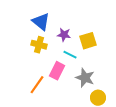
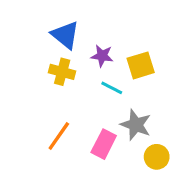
pink rectangle: (57, 71) -> (104, 144), moved

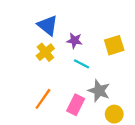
yellow square: (141, 65) -> (114, 45), moved
yellow cross: (62, 72) -> (45, 52), turned 36

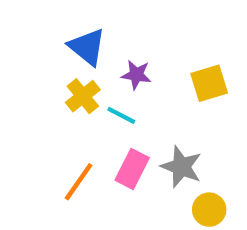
cyan line: (82, 64) -> (121, 115), moved
pink rectangle: (76, 105) -> (132, 169), moved

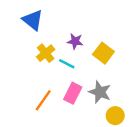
blue triangle: (87, 47) -> (33, 20), moved
yellow square: (209, 83) -> (103, 53), moved, turned -36

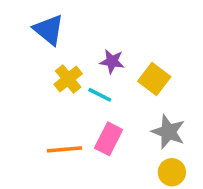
gray star: (100, 92) -> (168, 132), moved
orange line: (43, 100) -> (65, 149), turned 50

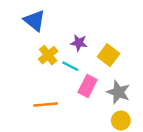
pink rectangle: (109, 139) -> (88, 86), moved

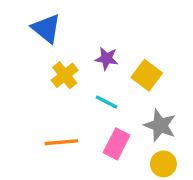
cyan line: (70, 66) -> (107, 102), moved
pink rectangle: (88, 86) -> (117, 144), moved

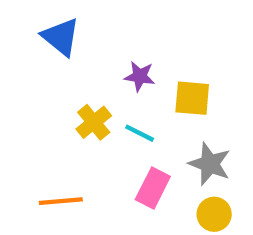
yellow cross: (65, 75) -> (94, 122), moved
yellow square: (147, 75) -> (192, 98), turned -32
orange line: (61, 142) -> (61, 201), moved

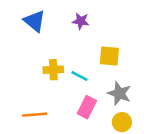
purple star: (140, 76) -> (81, 21), moved
yellow cross: (94, 122) -> (53, 70), turned 36

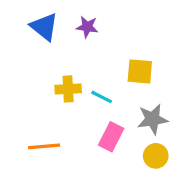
purple star: (81, 21) -> (87, 27), moved
gray star: (119, 93) -> (153, 119), turned -30

